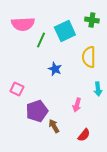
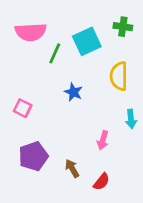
pink square: (17, 89) -> (23, 108), moved
purple pentagon: (37, 111) -> (33, 156), moved
red semicircle: (84, 135) -> (101, 182), moved

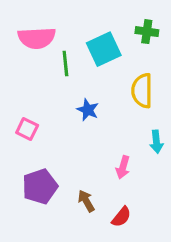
green line: (55, 53) -> (65, 64), turned -30

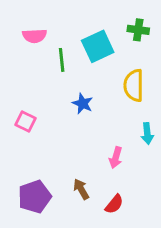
pink semicircle: (37, 38) -> (35, 36), size x0.7
purple pentagon: (40, 186) -> (35, 197), moved

